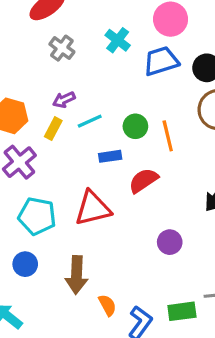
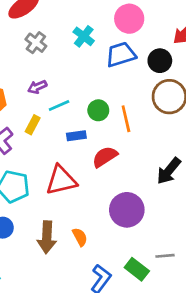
yellow rectangle: (53, 129) -> (33, 125), moved
purple circle: (170, 242) -> (127, 210), size x1.6
orange semicircle: (107, 305) -> (80, 237), moved
green rectangle: (182, 311) -> (137, 269), turned 45

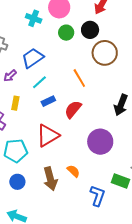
cyan cross: (84, 36) -> (34, 18), moved
blue trapezoid: (121, 55) -> (33, 58), moved
cyan line: (59, 106) -> (39, 82), moved
green circle: (98, 110) -> (66, 33), moved

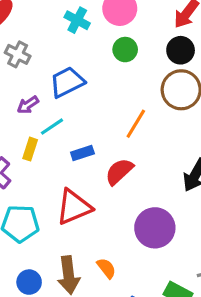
black circle: (90, 30) -> (181, 50), moved
orange line: (79, 78) -> (136, 124), turned 54
cyan line: (39, 82) -> (52, 127), moved
blue circle: (17, 182) -> (29, 282), moved

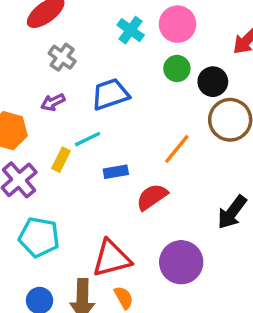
black circle: (181, 50) -> (213, 82), moved
purple arrow: (28, 105) -> (53, 102), moved
red triangle: (74, 207) -> (112, 258), moved

